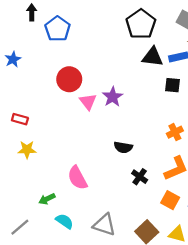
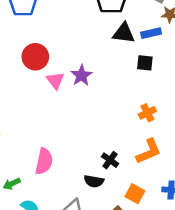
black semicircle: (123, 147) -> (94, 181), moved
pink semicircle: (77, 178) -> (44, 161), turned -140
orange square: (170, 200) -> (135, 194), moved

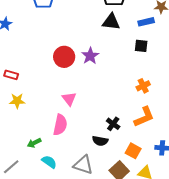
black triangle: (124, 33) -> (111, 22), moved
red circle: (35, 57) -> (64, 57), moved
pink triangle: (55, 80) -> (69, 99), moved

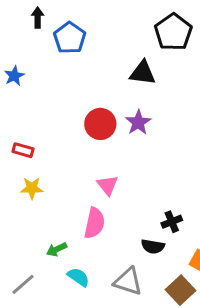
black triangle: (111, 22) -> (143, 73), moved
black cross: (113, 124) -> (172, 222), turned 32

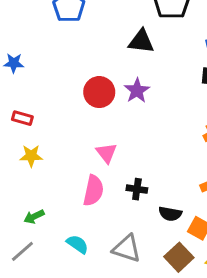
blue star: (14, 76) -> (14, 63), moved, turned 30
black cross: (172, 222) -> (137, 189), moved, turned 30
black semicircle: (153, 246) -> (170, 214), moved
green arrow: (57, 249) -> (34, 217), moved

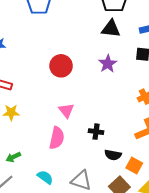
black triangle: (141, 41) -> (111, 29), moved
purple star: (137, 91) -> (108, 64), moved
black cross: (137, 189) -> (96, 132), moved

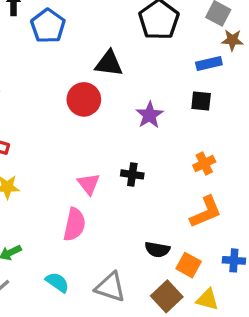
black triangle: (111, 29) -> (109, 63), moved
red circle: (61, 66) -> (84, 99), moved
black cross: (96, 132) -> (132, 174), moved

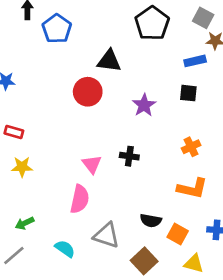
orange L-shape: (206, 212) -> (192, 188), turned 36
gray triangle: (110, 287) -> (106, 235), moved
brown square: (167, 296) -> (144, 261), moved

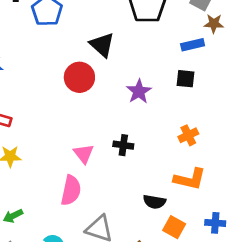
black triangle: (109, 61) -> (102, 45), turned 35
black semicircle: (151, 221) -> (154, 202), moved

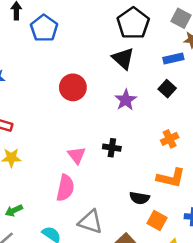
black triangle: (102, 45) -> (123, 58), moved
black square: (186, 79) -> (167, 89), turned 36

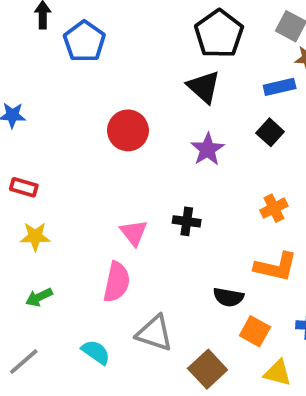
green arrow: (14, 211) -> (39, 297), moved

